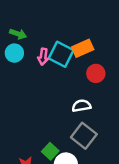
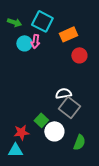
cyan circle: (14, 53) -> (24, 43), moved
cyan square: (61, 54) -> (42, 21), moved
white semicircle: (81, 106) -> (63, 93), moved

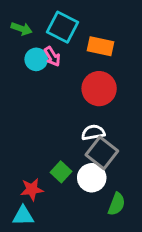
orange rectangle: (68, 34) -> (100, 46), turned 36
pink arrow: (35, 41) -> (52, 56), turned -40
red circle: (79, 55) -> (99, 89), moved, size x1.5
white circle: (54, 131) -> (92, 178), moved

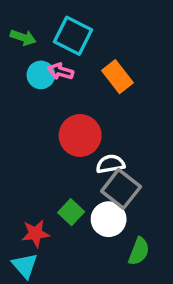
orange rectangle: (100, 46) -> (117, 77), moved, turned 40
pink arrow: (52, 56) -> (60, 71), turned 138
red circle: (99, 89) -> (80, 135), moved
cyan triangle: (23, 216) -> (25, 266), turned 50

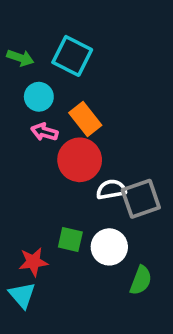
pink arrow: (60, 71) -> (44, 132), moved
orange rectangle: (117, 77) -> (85, 119), moved
gray square: (121, 189) -> (141, 199), moved, turned 33
green square: (71, 212) -> (70, 240), turned -30

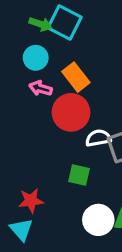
green arrow: (20, 58) -> (41, 24), moved
green square: (70, 240) -> (79, 175), moved
white circle: (109, 247) -> (98, 220), moved

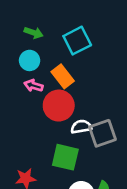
cyan square: (65, 22) -> (77, 41), moved, turned 36
green square: (79, 175) -> (65, 157), size x1.5

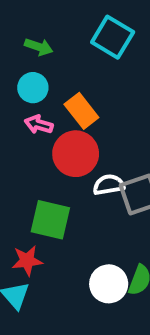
cyan square: (77, 41) -> (113, 37), moved, turned -32
green square: (65, 157) -> (50, 220), moved

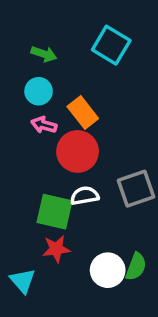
white semicircle: (109, 185) -> (85, 196), moved
red star: (27, 261) -> (56, 249), moved

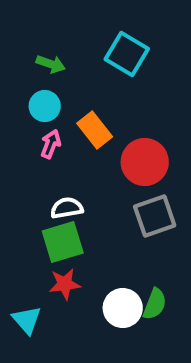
pink arrow: (44, 125) -> (51, 144), turned 95
red circle: (78, 151) -> (145, 162), moved
white semicircle: (85, 196) -> (67, 208), moved
green square: (54, 212) -> (63, 242), turned -30

